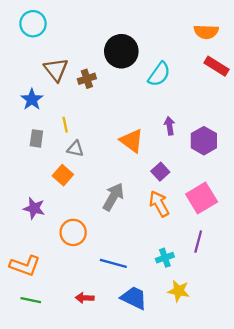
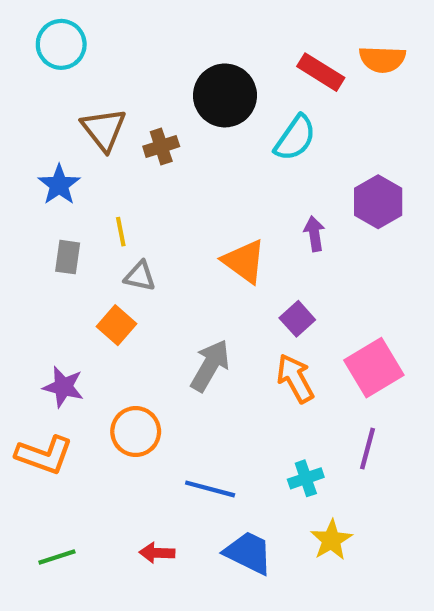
red rectangle: (216, 66) -> (321, 72), moved
purple hexagon: (204, 141) -> (378, 202), moved
orange L-shape: (25, 266) -> (44, 455), moved
yellow star: (179, 291) -> (331, 540), turned 30
green line: (31, 300) -> (57, 557), turned -30

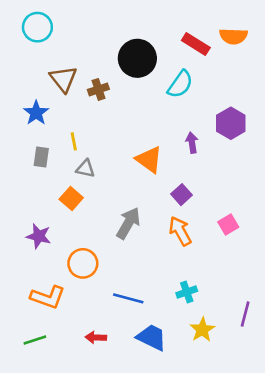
pink square: (374, 368) -> (228, 224), size x0.6
purple line: (367, 449) -> (245, 314), moved
orange L-shape: (44, 455) -> (48, 297), moved

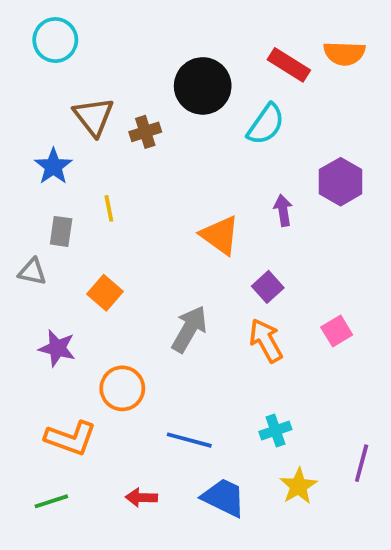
gray triangle: (85, 169) -> (32, 272), moved

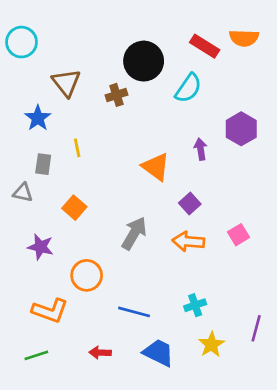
cyan circle: (55, 40) -> (22, 42), moved
brown cross: (145, 132) -> (116, 95), moved
orange arrow: (266, 341) -> (188, 241), turned -56

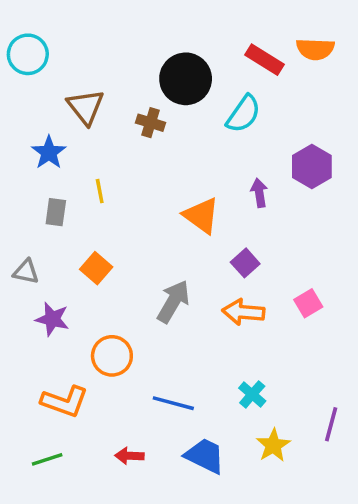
brown cross: (116, 95) -> (151, 123), turned 35
gray triangle: (23, 193) -> (26, 272), moved
cyan cross: (195, 305) -> (252, 394), turned -30

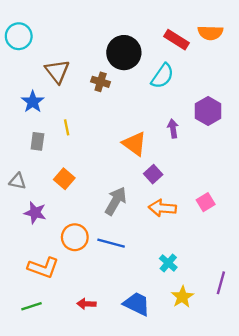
purple square: (245, 263) -> (153, 174), moved
blue line: (173, 403) -> (111, 243), moved

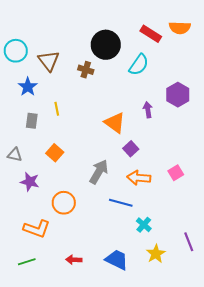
cyan circle: (19, 36) -> (16, 51), moved
blue line: (111, 243) -> (121, 203), moved
purple line: (221, 283) -> (189, 242), turned -36

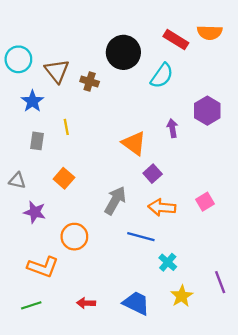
brown cross: (86, 70) -> (90, 81), moved

